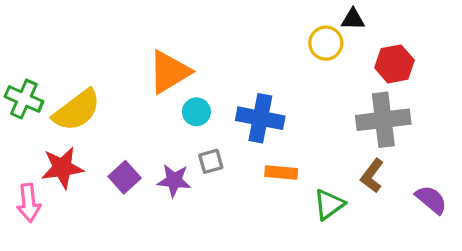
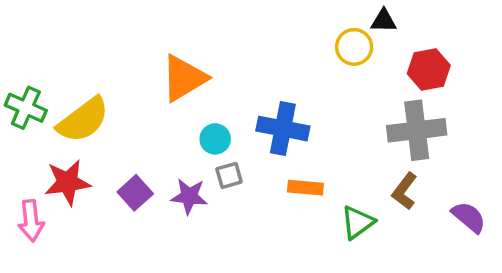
cyan circle: (196, 112) -> (215, 139), moved

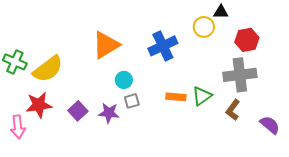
blue cross: (283, 129) -> (163, 46), moved, turned -36
orange rectangle: (305, 188) -> (176, 97), moved
green triangle: (358, 222) -> (202, 96), moved

